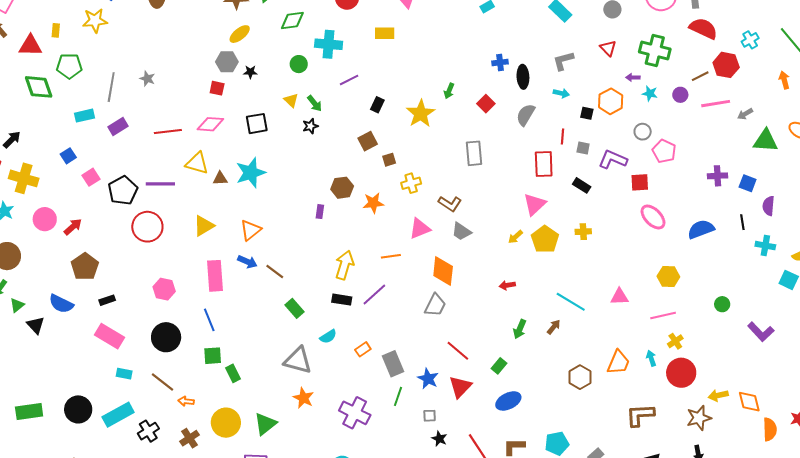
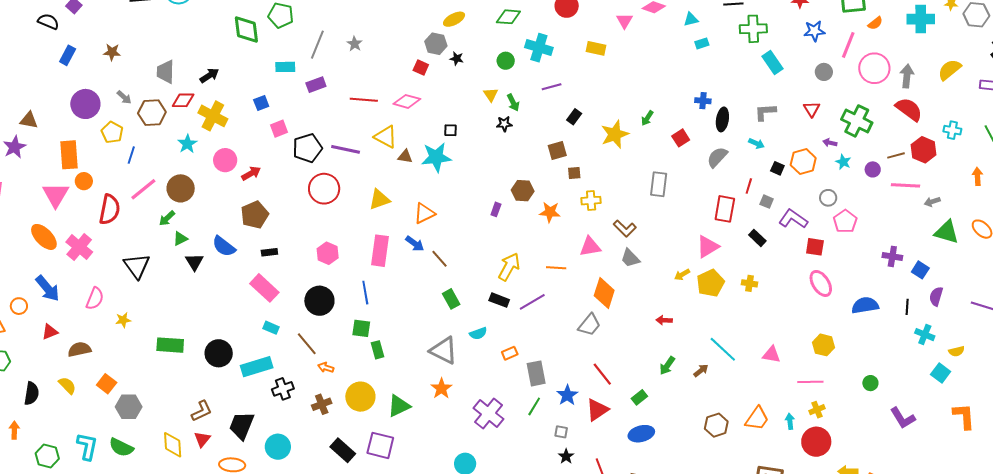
cyan cross: (750, 40) -> (952, 130), turned 30
black square: (257, 124) -> (451, 130), moved, size x0.6

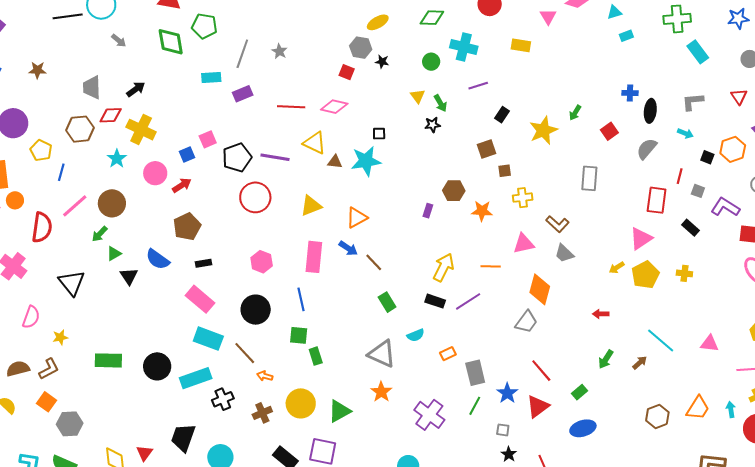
gray arrow: (124, 97) -> (119, 41), moved
blue square: (261, 103) -> (187, 155), moved
cyan rectangle: (271, 328) -> (208, 339), size x1.8
brown L-shape: (202, 411) -> (49, 369), moved

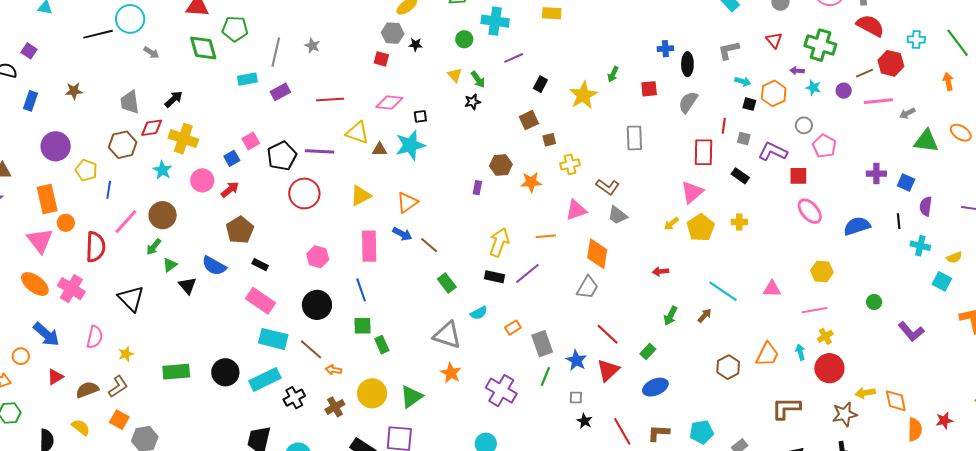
pink diamond: (334, 107) -> (389, 102), moved
red square: (609, 131) -> (649, 89), turned 36
cyan arrow: (685, 133) -> (743, 81), moved
black rectangle: (203, 263) -> (260, 265), turned 42

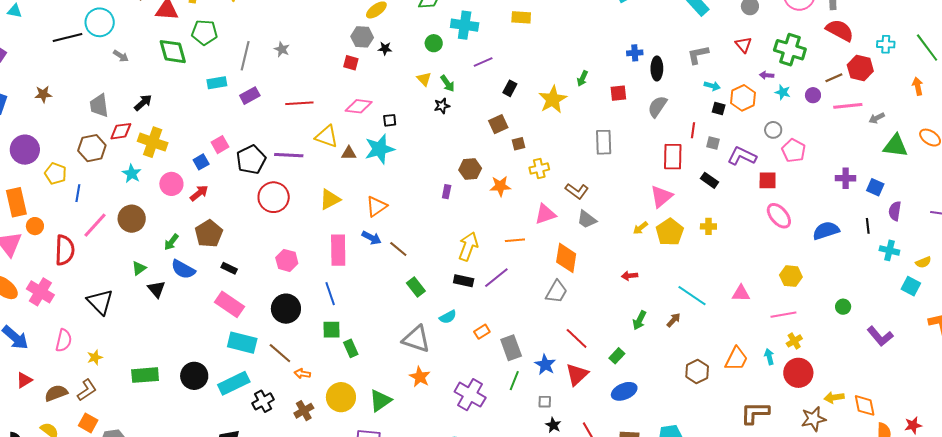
green arrow: (154, 247) -> (171, 242), moved

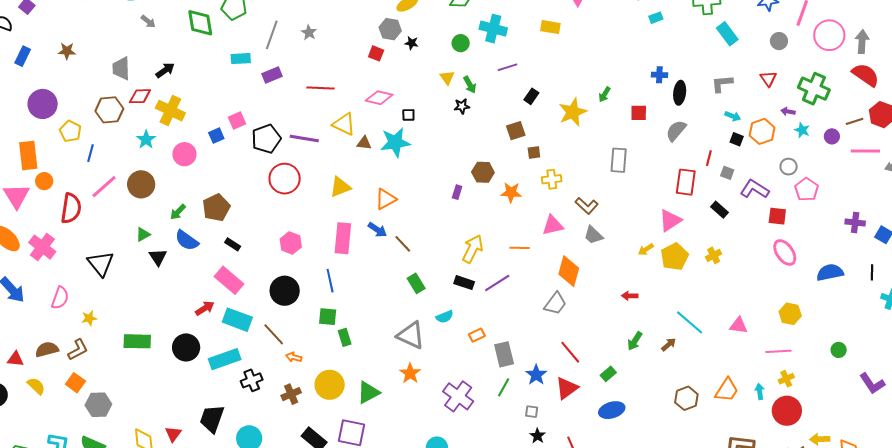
red arrow: (199, 193) -> (205, 308), moved
yellow cross: (708, 226) -> (714, 255), turned -35
red triangle: (24, 380) -> (15, 359), moved, turned 30

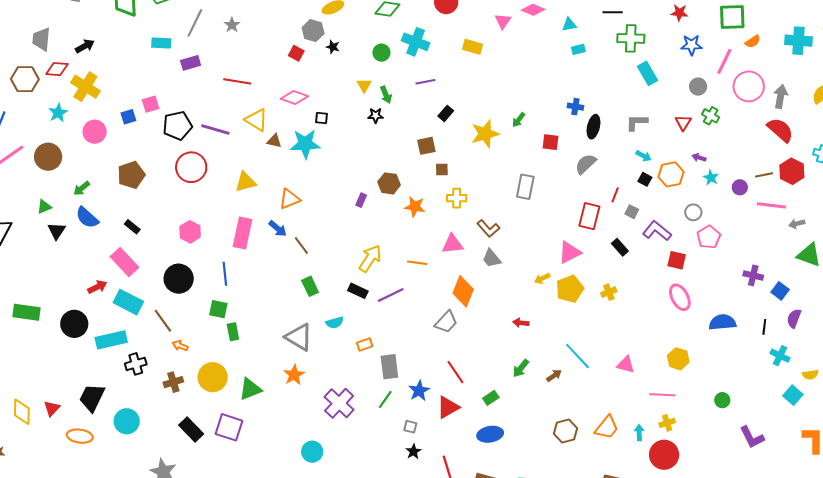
green cross: (814, 89) -> (711, 116), moved, size x0.6
brown pentagon: (216, 208) -> (131, 175), moved

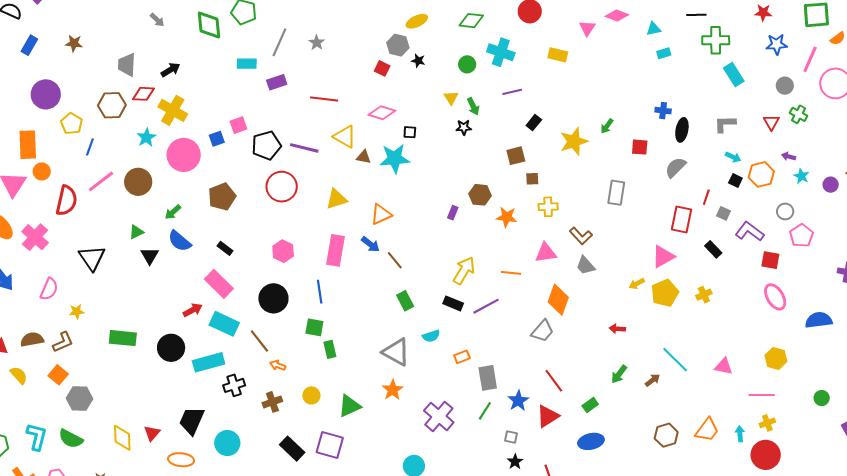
pink circle: (95, 132) -> (184, 155), size x1.4
yellow circle: (213, 377) -> (311, 395), size x0.6

